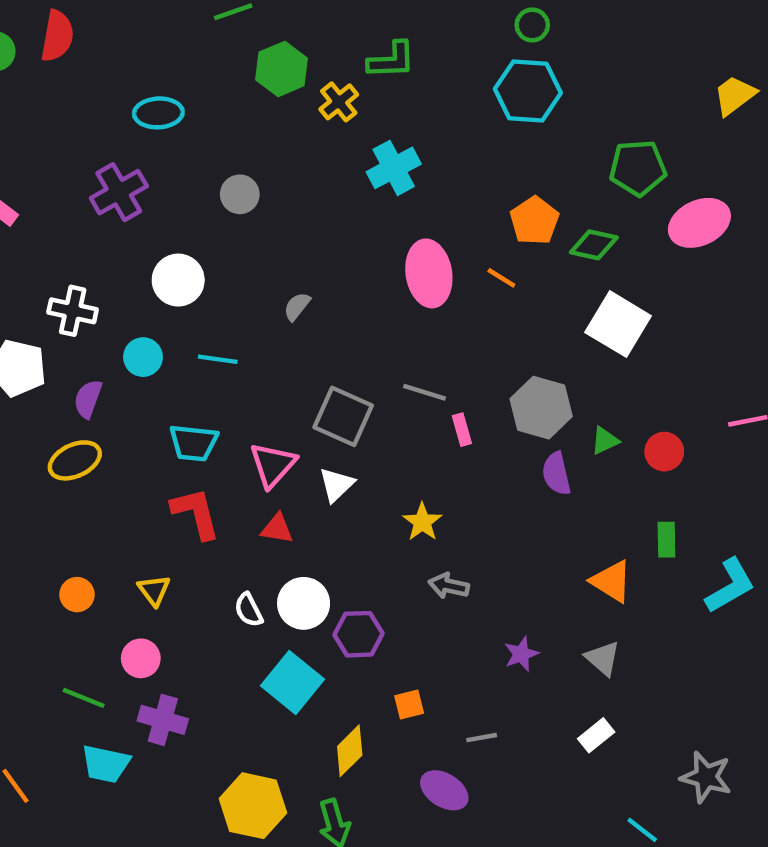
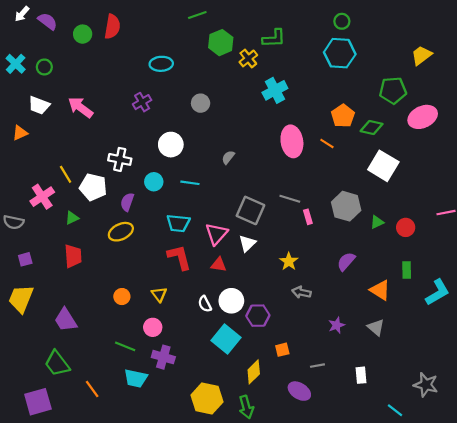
yellow trapezoid: (735, 95) -> (422, 55), moved
purple cross: (119, 192) -> (142, 102), size x0.7
purple semicircle: (556, 474) -> (346, 261), moved, turned 54
white rectangle: (596, 735) -> (361, 375), moved, turned -56

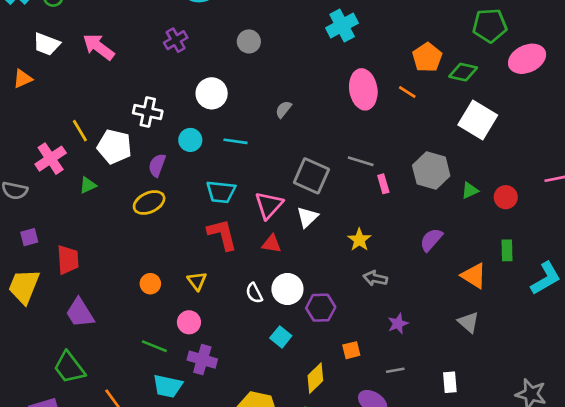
red trapezoid: (73, 256) -> (68, 260), moved
purple star: (337, 325) -> (398, 324), moved
cyan square: (226, 339) -> (281, 337), size x0.6

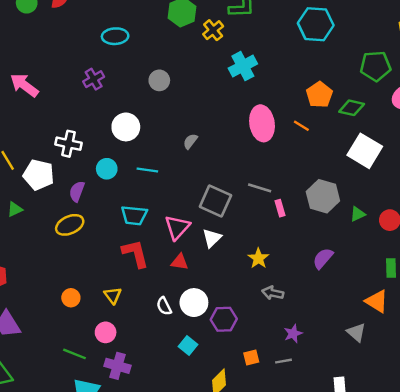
orange triangle: (474, 276) -> (377, 301), moved
gray line: (395, 370) -> (284, 361), moved

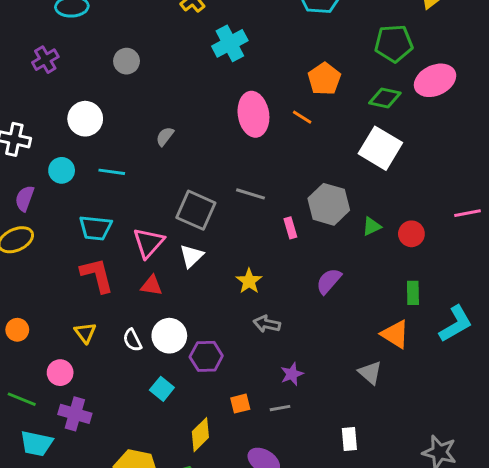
green diamond: (352, 108) -> (385, 98), moved
pink rectangle: (280, 208) -> (290, 228), moved
yellow triangle: (113, 295) -> (85, 333), moved

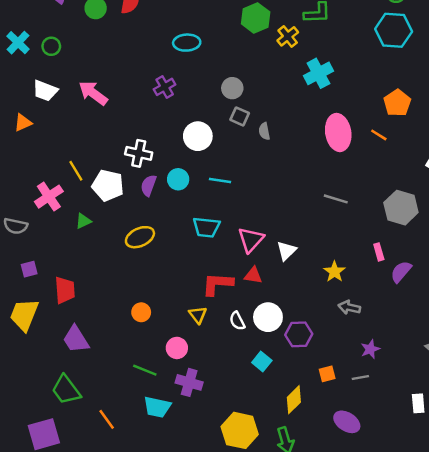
gray semicircle: (165, 136) -> (264, 131), moved, turned -49
purple semicircle: (25, 198) -> (149, 185), moved
gray square: (196, 210) -> (240, 116), moved, size x0.6
pink rectangle: (290, 228) -> (379, 252), moved
red L-shape: (97, 275) -> (218, 284), moved, turned -72

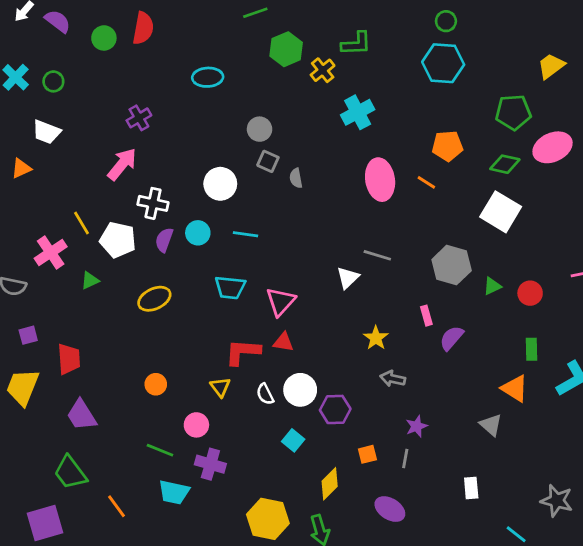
purple cross: (165, 87) -> (139, 118), moved
pink arrow: (93, 93) -> (122, 164), moved, turned 92
orange pentagon: (397, 103) -> (447, 146), turned 30
white triangle: (286, 251) -> (348, 278), moved
gray line: (360, 378) -> (405, 459), turned -70

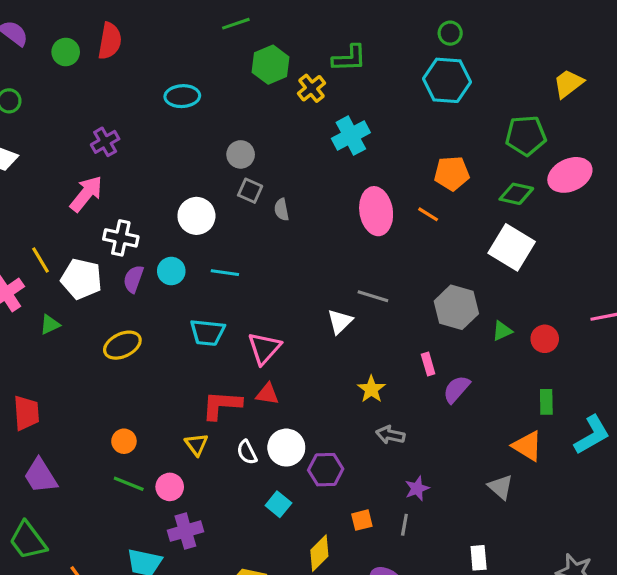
green line: (160, 450) -> (129, 484), moved
purple cross: (210, 464) -> (185, 531), turned -32

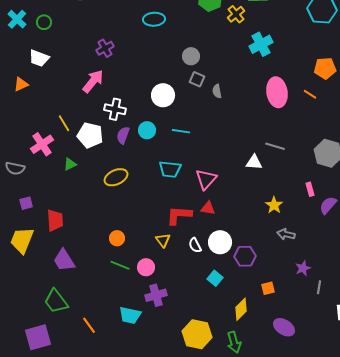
white triangle: (340, 321) -> (254, 162), turned 48
gray line: (404, 525) -> (319, 287), moved

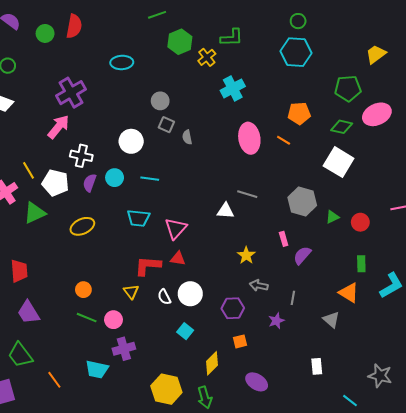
purple cross: (105, 48) -> (71, 93), size x1.6
green triangle: (70, 164) -> (35, 213), size x1.6
purple hexagon: (245, 256) -> (233, 308), moved
gray line: (319, 287) -> (293, 298), moved

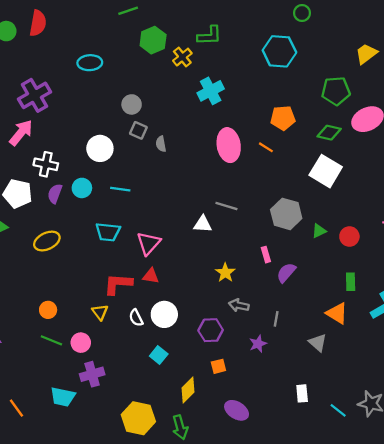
green circle: (298, 21) -> (302, 13), moved
cyan line: (350, 401) -> (338, 410), moved

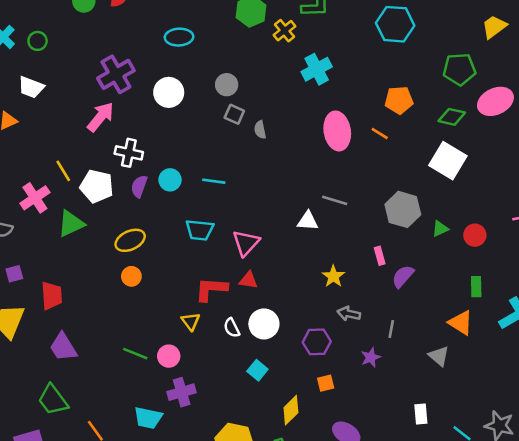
white circle: (100, 148) -> (169, 92), moved
orange circle: (48, 310) -> (131, 276), moved

